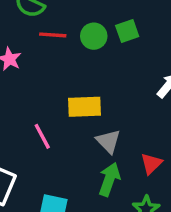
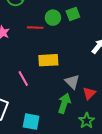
red line: (53, 35) -> (35, 28), moved
gray triangle: (108, 141) -> (72, 82), moved

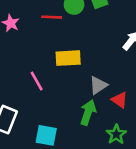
gray triangle: (72, 82) -> (98, 85), turned 42
red triangle: (89, 93) -> (120, 100), turned -40

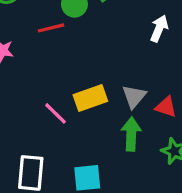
yellow rectangle: (68, 58) -> (90, 98), moved

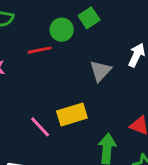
gray triangle: (134, 96) -> (101, 71), moved

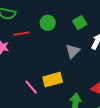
green square: (89, 18) -> (80, 23), moved
red line: (40, 50) -> (21, 34), moved

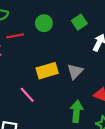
gray triangle: (73, 51) -> (75, 71), moved
yellow rectangle: (53, 80) -> (47, 71), moved

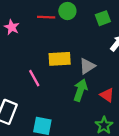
red line: (15, 36) -> (46, 17), moved
green arrow: (77, 111) -> (80, 90), moved

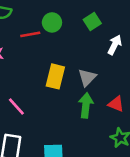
yellow rectangle: (60, 59) -> (55, 76), turned -60
pink line: (34, 78) -> (16, 106), moved

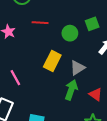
green circle: (52, 22) -> (70, 33), moved

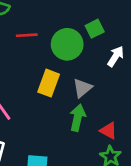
green circle: (70, 33) -> (67, 44), size x1.5
red triangle: (96, 94) -> (108, 131), moved

